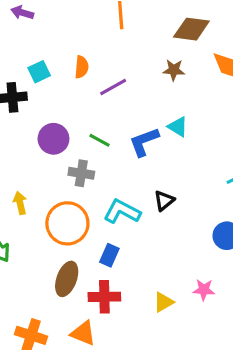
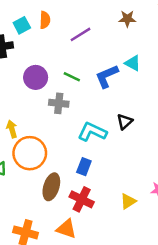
orange semicircle: (82, 67) -> (45, 20), moved
orange circle: (67, 223) -> (30, 153), moved
red cross: (104, 297) -> (82, 199), turned 30

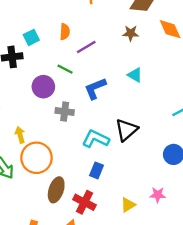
orange semicircle: (45, 20) -> (65, 32), moved
blue L-shape: (107, 76) -> (95, 88), moved
green line: (72, 77) -> (65, 69), moved
black triangle: (125, 122) -> (126, 130), size x1.5
blue rectangle: (84, 167) -> (96, 170), moved

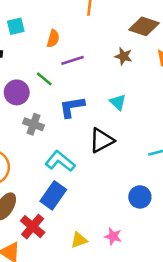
cyan square: (31, 37) -> (16, 26), moved
black triangle: (126, 130) -> (102, 140), moved
blue rectangle: (96, 170) -> (53, 195), size x1.5

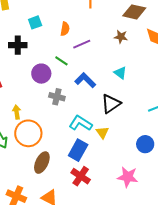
blue L-shape: (72, 107) -> (85, 80), turned 60
red cross: (33, 227) -> (81, 176), moved
pink star: (113, 236) -> (128, 177), size x1.5
yellow triangle: (79, 240) -> (102, 132), moved, turned -40

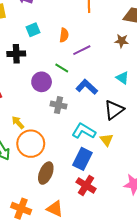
yellow arrow: (17, 112) -> (18, 122), turned -32

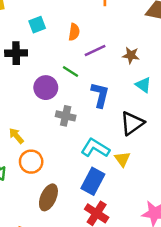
brown star: (122, 41) -> (131, 55), moved
blue L-shape: (87, 87) -> (100, 95), turned 60
orange circle: (31, 144) -> (31, 162), size x0.7

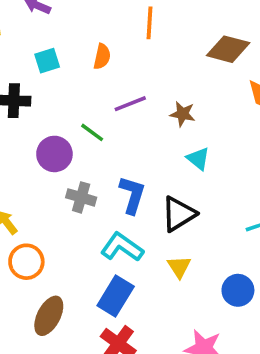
orange semicircle: (74, 32) -> (102, 56), moved
blue L-shape: (100, 95) -> (132, 195), moved
yellow triangle: (122, 159) -> (179, 267), moved

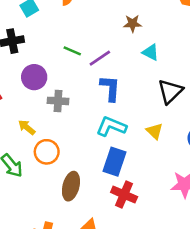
purple line: (130, 104) -> (100, 58), moved
purple circle: (54, 154) -> (34, 77), moved
gray cross: (81, 197) -> (58, 101), moved
black triangle: (179, 214) -> (170, 91), moved

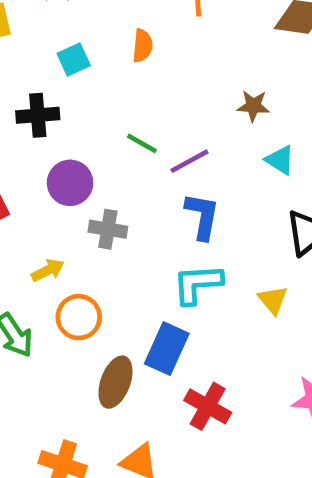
cyan L-shape: (111, 126) -> (197, 284), turned -32
yellow arrow: (27, 127) -> (48, 270), turned 108
blue rectangle: (115, 162) -> (167, 349), moved

